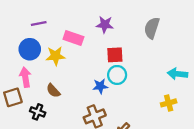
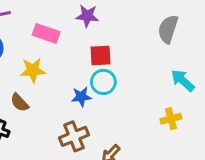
gray semicircle: (152, 28) -> (168, 29), moved
yellow star: (56, 56) -> (33, 70), moved
cyan arrow: (178, 74) -> (183, 81), turned 36

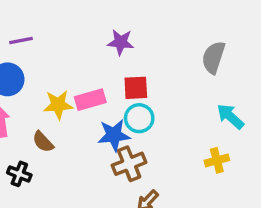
pink rectangle: (46, 33) -> (90, 100), moved, turned -35
blue star: (81, 97) -> (114, 135), size x1.4
brown cross: (74, 136) -> (129, 164), moved

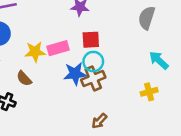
brown cross: (129, 164) -> (93, 79), moved

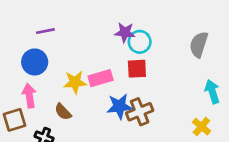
cyan arrow: (159, 60) -> (212, 92), turned 30
cyan circle: (93, 62) -> (140, 42), moved
yellow cross: (149, 92) -> (201, 127), turned -35

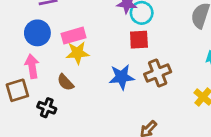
pink rectangle: (101, 78) -> (73, 36), moved
brown cross: (140, 112) -> (158, 73), moved

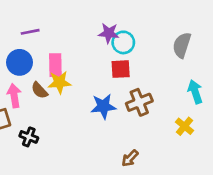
pink rectangle: (73, 36) -> (55, 65), turned -75
brown semicircle: (65, 82) -> (39, 90), moved

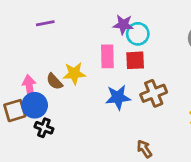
blue circle: (19, 62) -> (35, 105), moved
pink rectangle: (55, 65) -> (107, 56), moved
brown arrow: (130, 158) -> (144, 149), turned 102

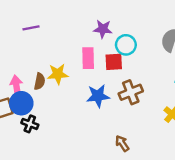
cyan circle: (138, 34) -> (126, 45), moved
brown semicircle: (54, 81) -> (40, 81), turned -126

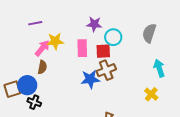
yellow star: (58, 74) -> (55, 41), moved
pink arrow: (16, 86) -> (42, 48), moved, turned 48
brown cross: (131, 92) -> (106, 70), moved

